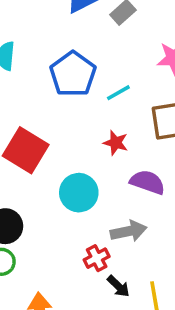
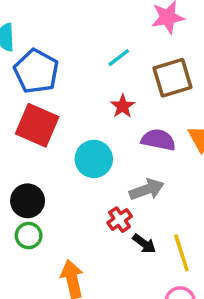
blue pentagon: (73, 74) -> (36, 71), moved
red star: (116, 143) -> (123, 106), turned 30

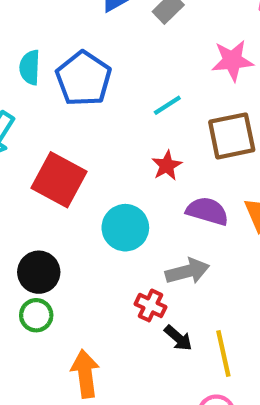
blue pentagon: (36, 71) -> (84, 79), moved
red cross: (120, 220) -> (150, 305), turned -35

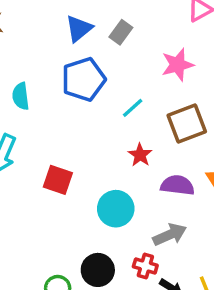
blue pentagon: (84, 79) -> (83, 79), moved, turned 30
red square: (59, 180) -> (58, 180), size x0.7
black circle: (39, 272) -> (98, 270), moved

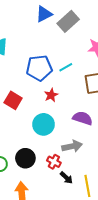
gray rectangle: (121, 32) -> (68, 21), size x1.5
blue pentagon: (83, 79) -> (39, 68), moved
red star: (140, 155) -> (51, 95), moved

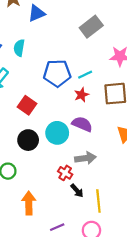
blue triangle: (44, 14) -> (37, 13), moved
red star: (51, 95) -> (81, 95), moved
purple semicircle: (83, 118) -> (82, 124), moved
black circle: (25, 158) -> (28, 140), moved

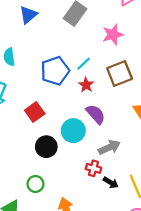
blue triangle: (37, 13) -> (28, 15), moved
red square: (27, 105) -> (35, 112), turned 36
purple semicircle: (82, 124) -> (96, 114), turned 42

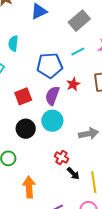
cyan line: (84, 64) -> (78, 52), moved
purple semicircle: (96, 114) -> (52, 96), moved, turned -132
gray arrow: (109, 147) -> (88, 134), moved

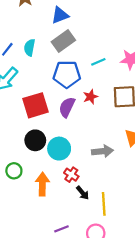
gray rectangle: (79, 21) -> (63, 41), moved
red square: (23, 96) -> (35, 105), size x1.4
cyan circle: (52, 121) -> (59, 149), moved
orange arrow: (29, 187) -> (42, 184), moved

